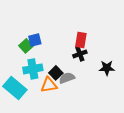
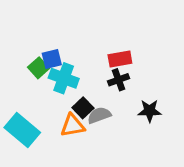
red rectangle: (81, 40) -> (120, 59), turned 70
black star: (107, 68) -> (150, 111), moved
cyan cross: (33, 69) -> (64, 78), moved, turned 30

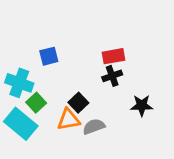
green square: (38, 68) -> (36, 103), moved
cyan cross: (64, 78) -> (19, 83), moved
gray semicircle: (99, 115) -> (94, 127), moved

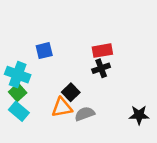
green square: (36, 103) -> (18, 92), moved
black star: (142, 105) -> (139, 115), moved
cyan rectangle: (21, 124) -> (19, 111), size x0.7

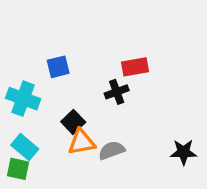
black cross: (101, 68) -> (117, 92), moved
green square: (18, 92) -> (18, 169), moved, turned -36
black square: (71, 92) -> (73, 122), moved

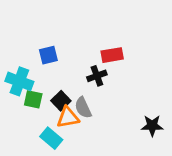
cyan rectangle: (25, 147) -> (51, 138), moved
gray semicircle: (112, 150) -> (83, 108), moved, turned -95
green square: (18, 169) -> (33, 99), moved

